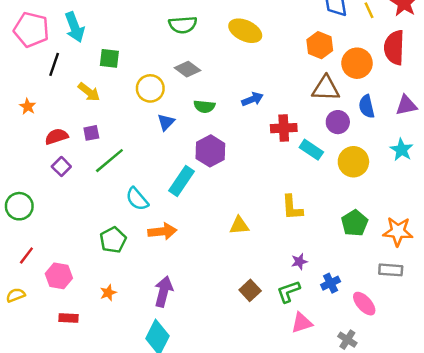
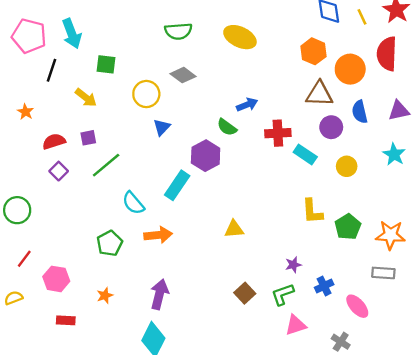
green semicircle: (204, 106) -> (227, 127), moved, turned 30
yellow circle: (353, 162) -> (347, 166), size x0.7
yellow L-shape: (292, 207) -> (312, 211), moved

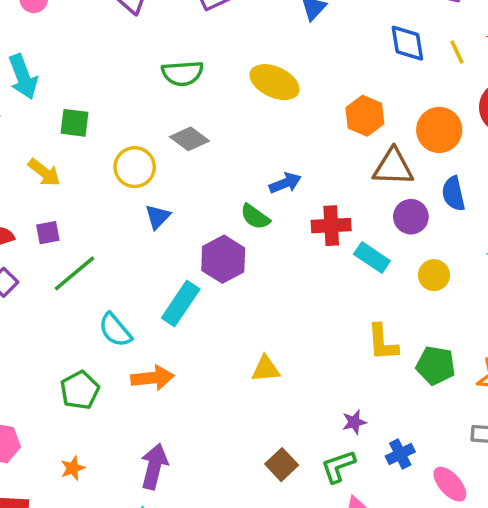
orange hexagon: (313, 51) -> (365, 116), moved
green pentagon: (348, 227) -> (436, 365), turned -30

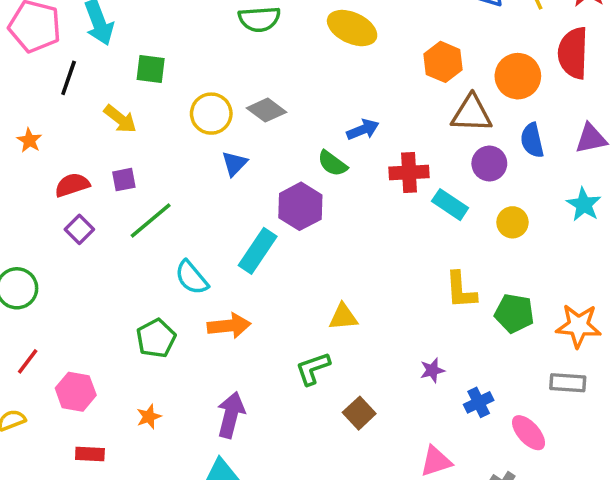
gray diamond: (190, 139) -> (266, 110), moved
green L-shape: (338, 466) -> (313, 369), moved

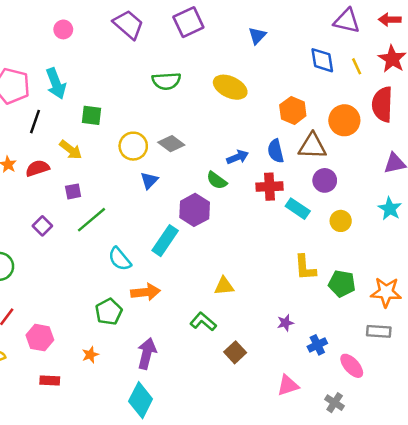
blue semicircle: (532, 140) -> (276, 151), moved
red semicircle: (72, 185) -> (37, 168), moved
green pentagon: (156, 338) -> (109, 312), moved
green L-shape: (313, 369) -> (203, 322), turned 60

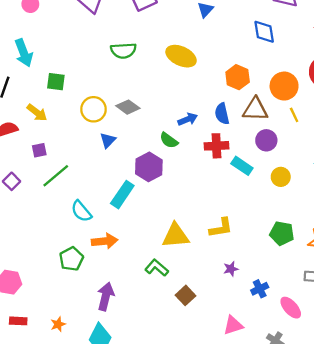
yellow line: (357, 66) -> (294, 115), moved
yellow L-shape: (305, 268) -> (221, 228), moved, turned -95
yellow triangle: (224, 286) -> (175, 236), size x1.5
orange star: (90, 355) -> (58, 324), moved

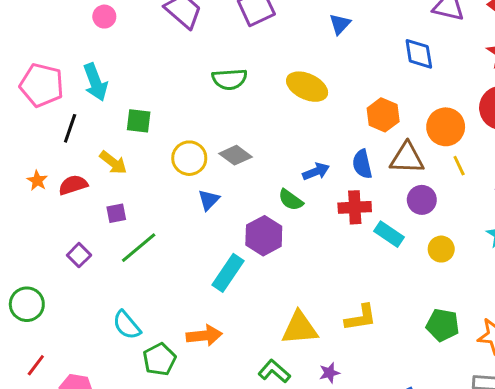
cyan semicircle: (81, 211) -> (127, 325), moved
purple star: (231, 269) -> (329, 373), moved

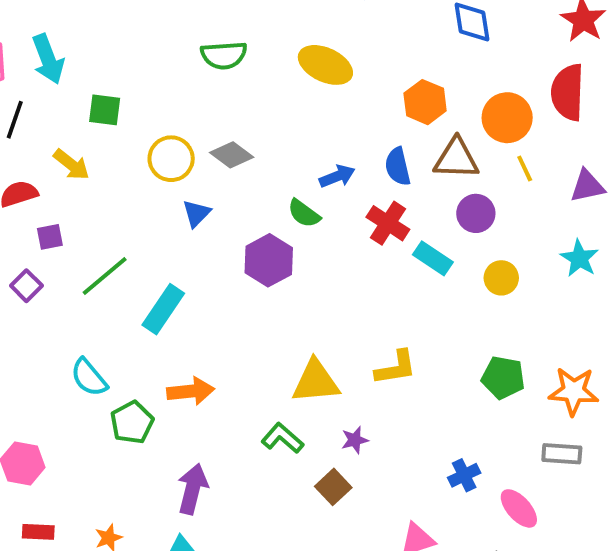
red cross: (355, 207) -> (388, 223), turned 36
purple square: (116, 213) -> (50, 237), moved
cyan rectangle: (228, 273) -> (163, 309), moved

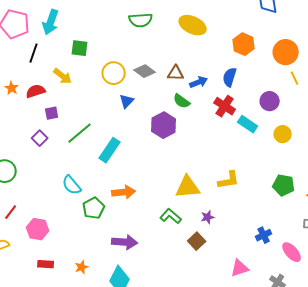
cyan arrow: (48, 59) -> (51, 22), turned 40
brown triangle: (456, 159) -> (176, 73), moved, size x0.7
blue semicircle: (398, 167) -> (230, 77), turned 30
purple arrow: (193, 489) -> (125, 242), turned 80

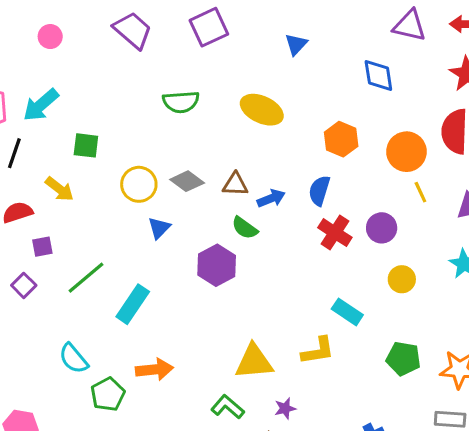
cyan arrow: (51, 22) -> (41, 105), turned 30
red cross: (225, 106) -> (335, 233), moved
cyan rectangle: (248, 124) -> (347, 312), moved

